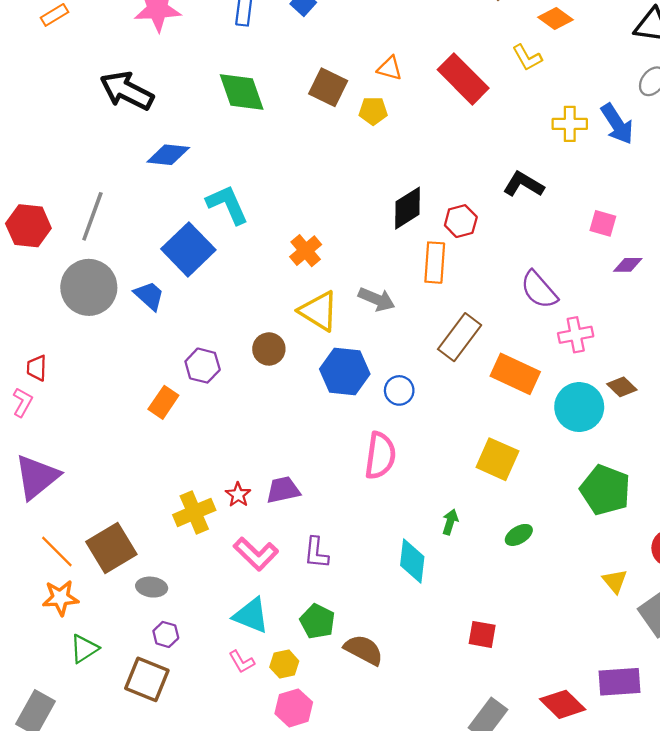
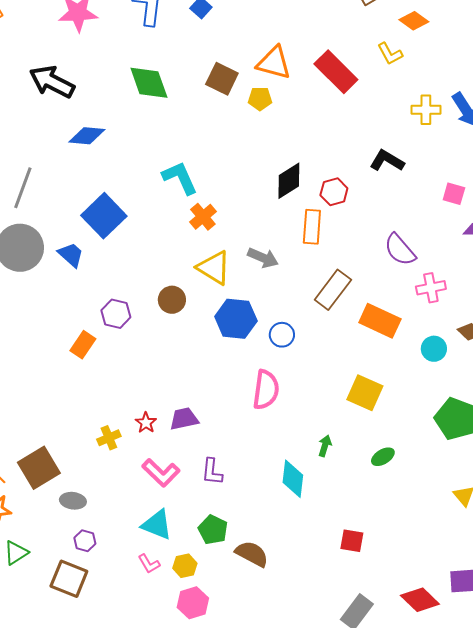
orange triangle: (390, 68) -> (274, 63), size x1.6
cyan L-shape: (227, 204) -> (180, 178), moved
cyan circle: (579, 407) -> (434, 349), size x0.6
yellow cross: (194, 512) -> (109, 438), size x0.7

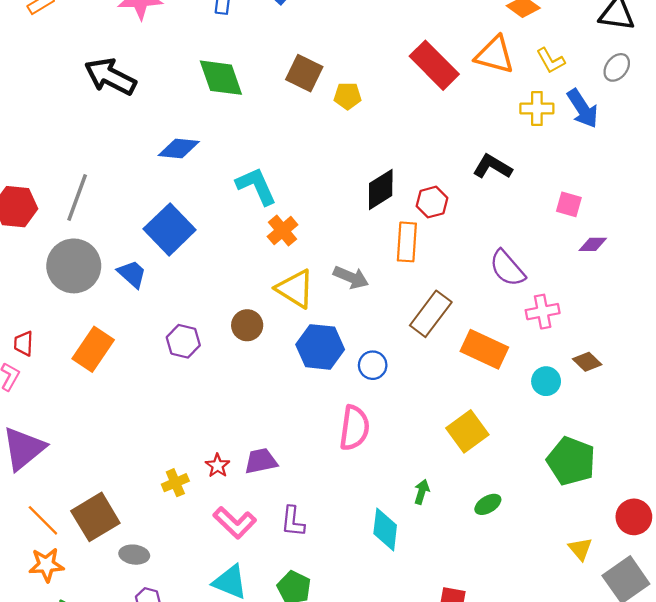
yellow L-shape: (390, 54) -> (551, 61), moved
orange triangle: (274, 63) -> (495, 55), moved
blue diamond: (87, 136) -> (179, 148), moved
orange rectangle: (83, 345) -> (93, 349), moved, size x1.4
yellow square: (365, 393) -> (467, 431), turned 30

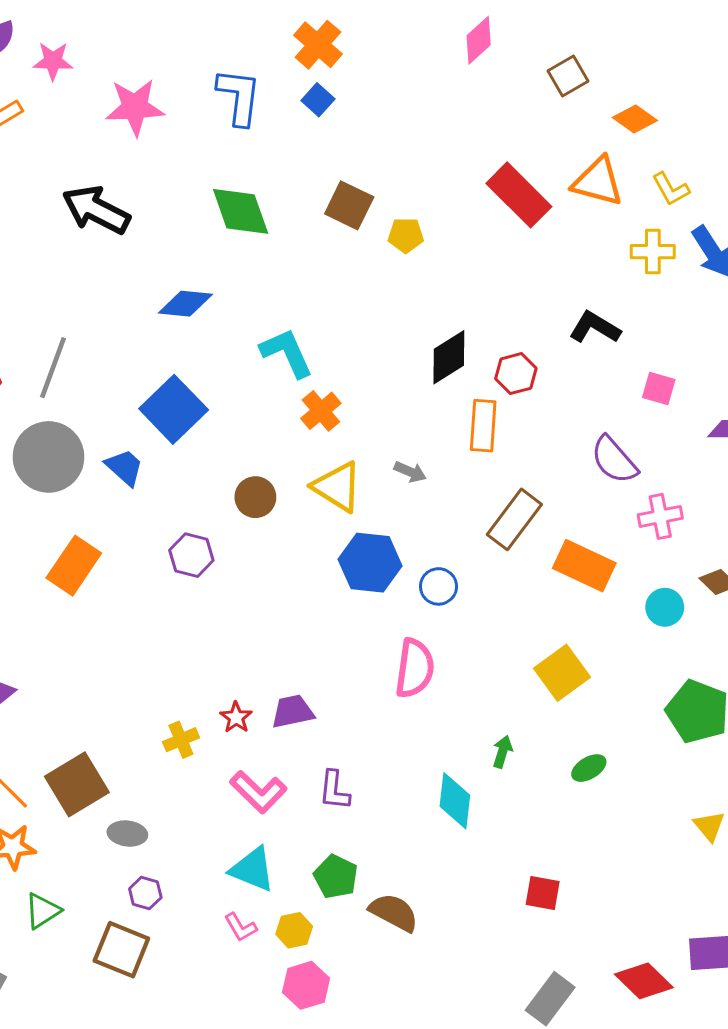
pink square: (569, 204) -> (659, 388), moved
gray arrow: (351, 277) -> (410, 472), size x0.7
brown circle: (247, 325) -> (255, 497), moved

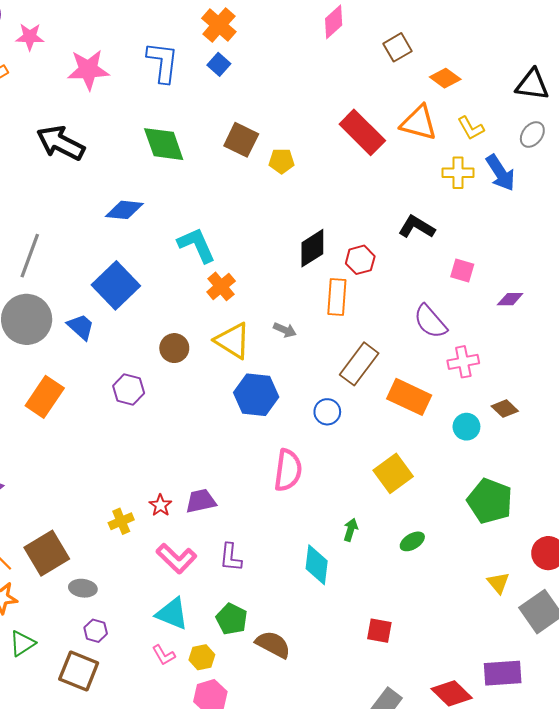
blue circle: (438, 586) -> (327, 412), moved

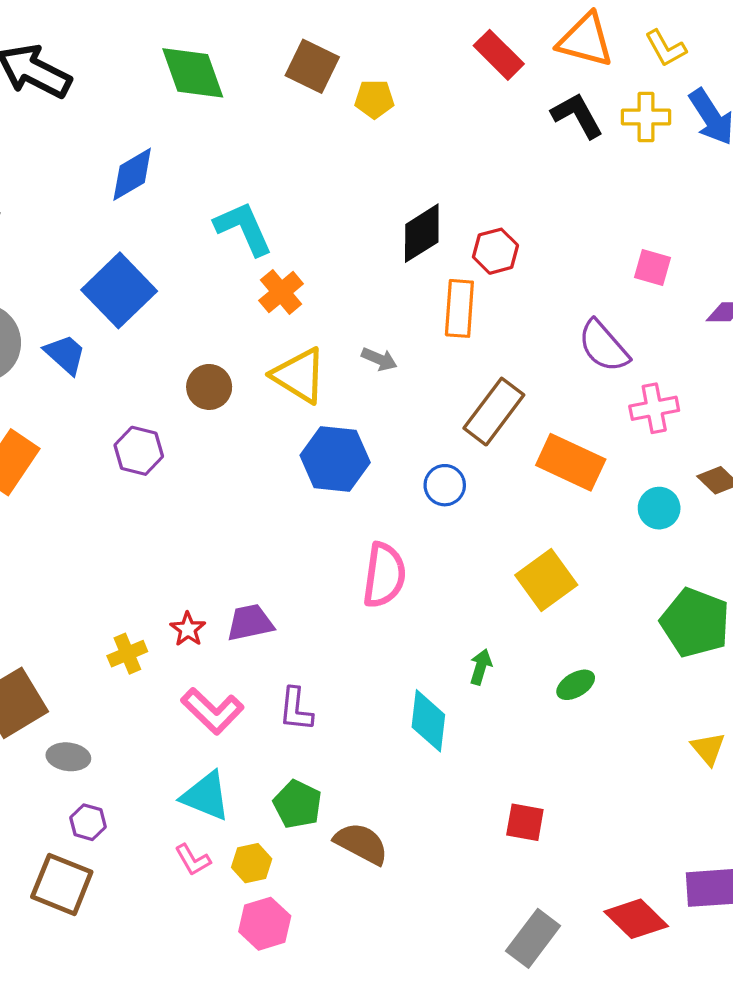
red rectangle: (362, 132) -> (499, 55), size x0.7
blue diamond: (124, 210) -> (132, 174), turned -36
black L-shape: (417, 227) -> (577, 115), moved, turned 30

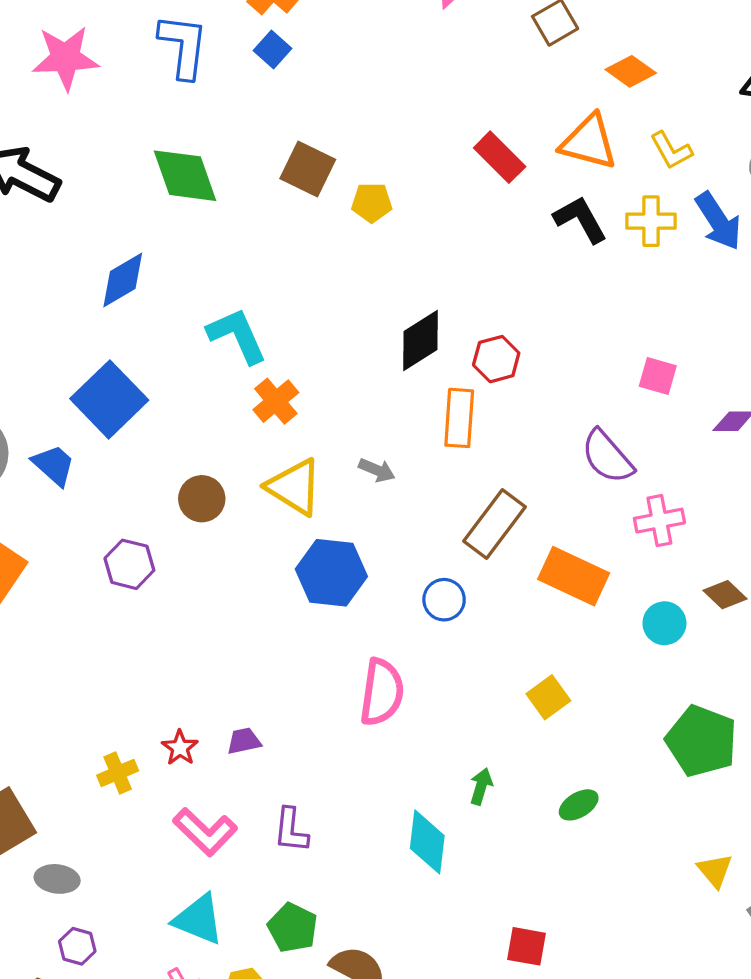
yellow square: (546, 580) -> (548, 697), size x0.7
purple trapezoid: (250, 623) -> (244, 741), size x0.7

